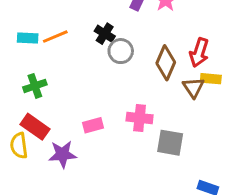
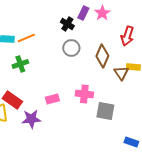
black cross: (105, 34) -> (67, 24), moved
red arrow: (199, 53) -> (127, 36), moved
green cross: (35, 86) -> (20, 64), moved

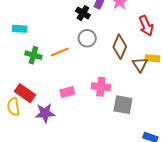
red arrow: (127, 36) -> (146, 26), turned -42
orange line: (26, 38) -> (60, 52), moved
green cross: (20, 64) -> (33, 55), turned 35

